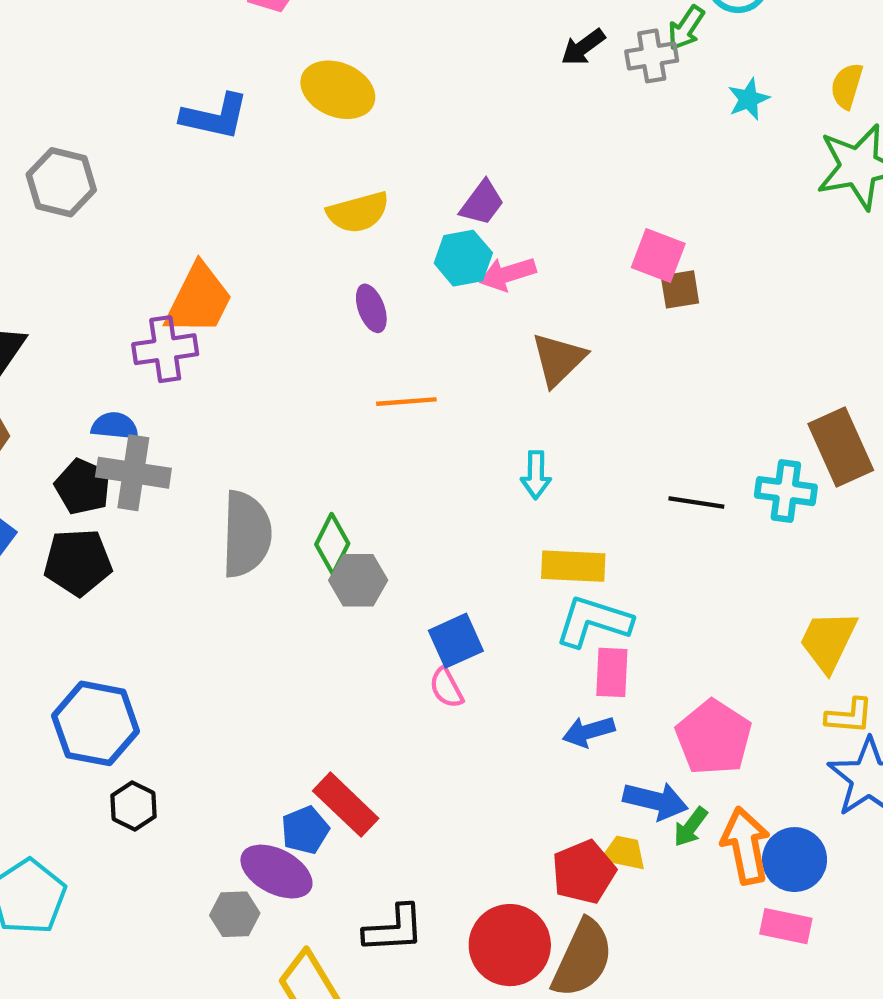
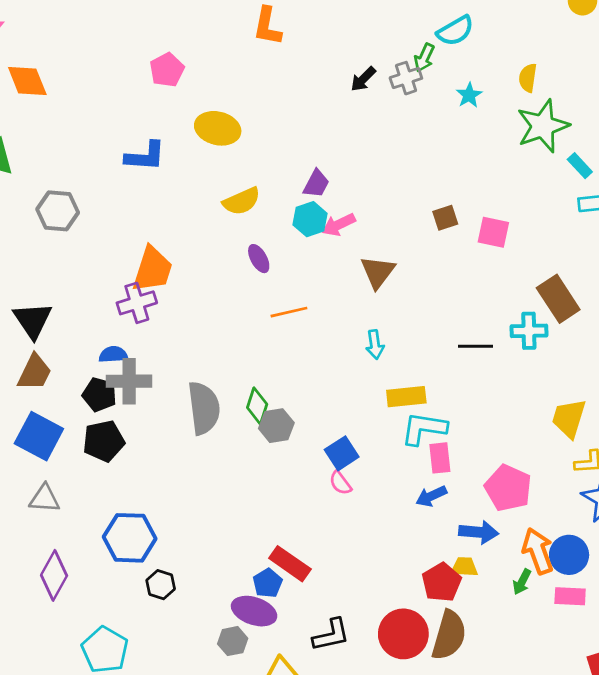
pink square: (658, 256) -> (493, 232), moved
green arrow: (691, 827) -> (522, 582), moved

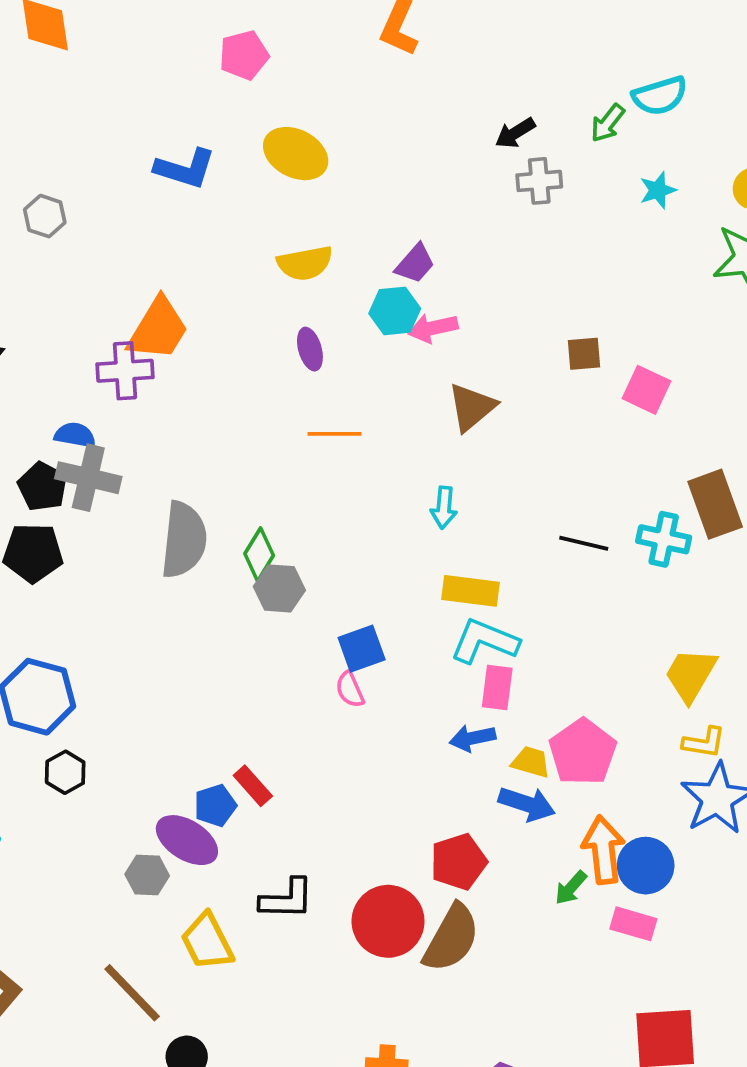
gray cross: (406, 78) -> (539, 181), moved
gray hexagon: (58, 211) -> (45, 216), size x0.7
red rectangle: (290, 564) -> (253, 786), size x0.7
yellow trapezoid: (464, 567) -> (531, 762), moved

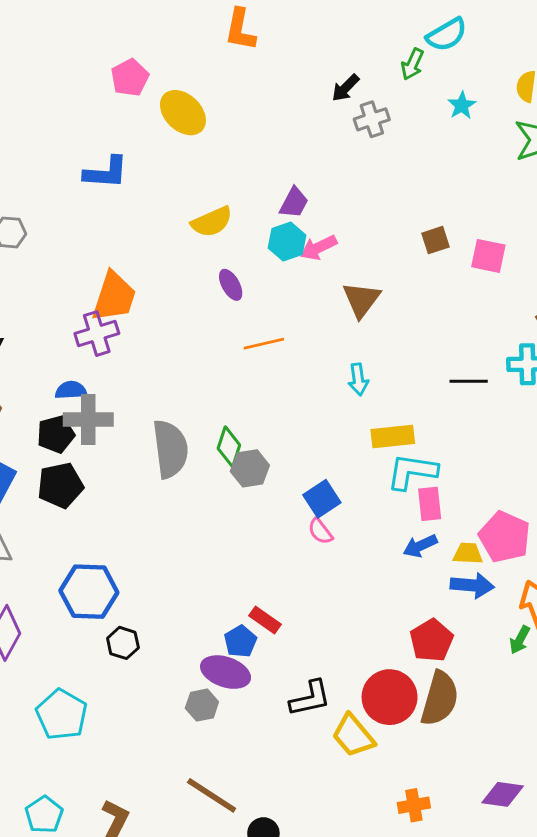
yellow ellipse: (296, 154) -> (183, 113), moved, turned 30
black pentagon: (43, 487) -> (56, 434), turned -30
yellow trapezoid: (207, 942) -> (353, 736), moved

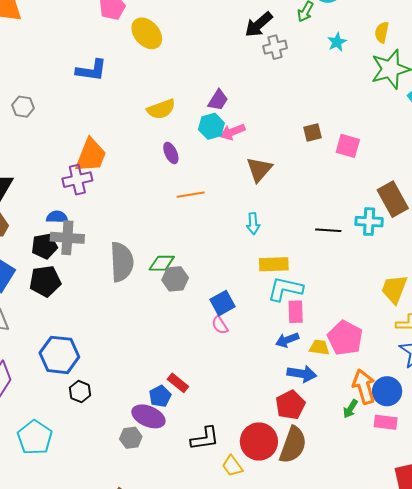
black arrow: (345, 88) -> (259, 24), size x1.4
green diamond: (229, 447) -> (162, 263), turned 68
blue arrow: (472, 585) -> (302, 374), moved
yellow trapezoid: (353, 736) -> (232, 466), size x0.7

